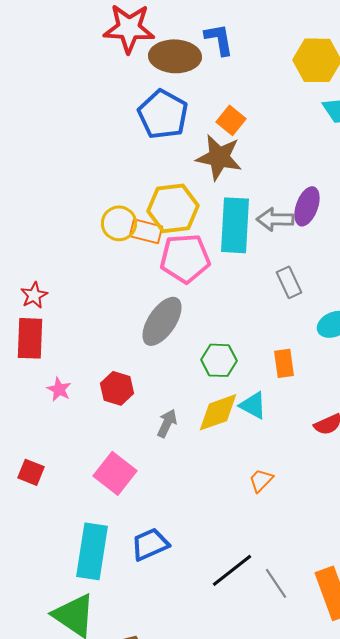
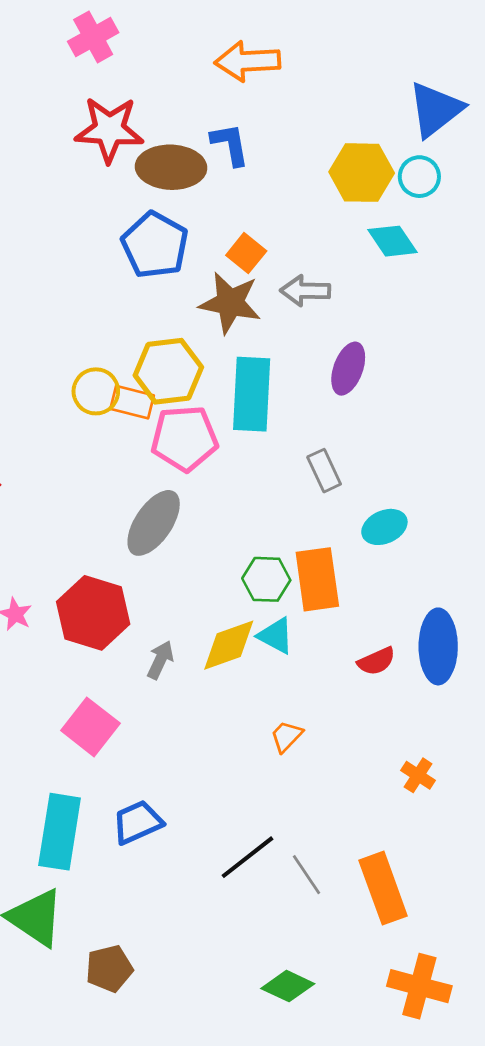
gray arrow: (275, 219) -> (305, 291), moved
green hexagon: (219, 360) -> (266, 579), moved
orange rectangle: (284, 363) -> (317, 579), size x1.6
red hexagon: (117, 388) -> (93, 613), size x1.6

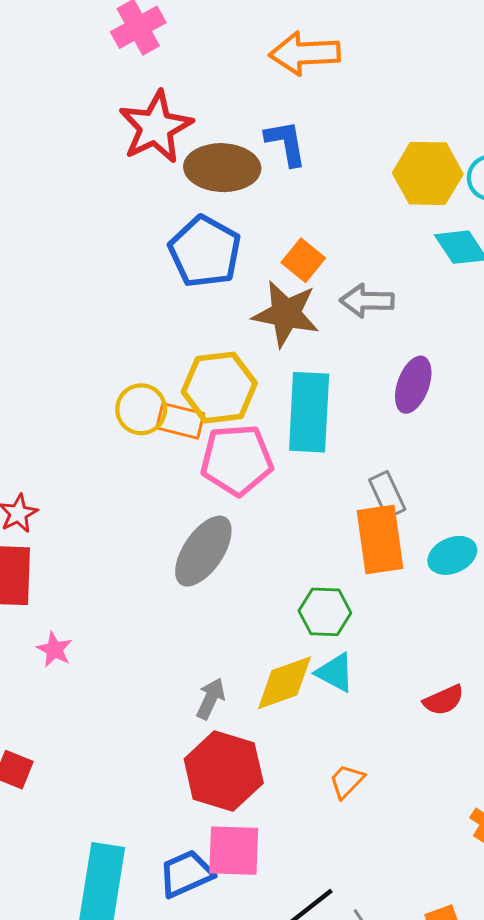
red star: (109, 130) -> (156, 127), turned -30
orange rectangle: (317, 579) -> (380, 539), moved
red hexagon: (93, 613) -> (224, 771), moved
pink square: (90, 727) -> (234, 851), moved, turned -36

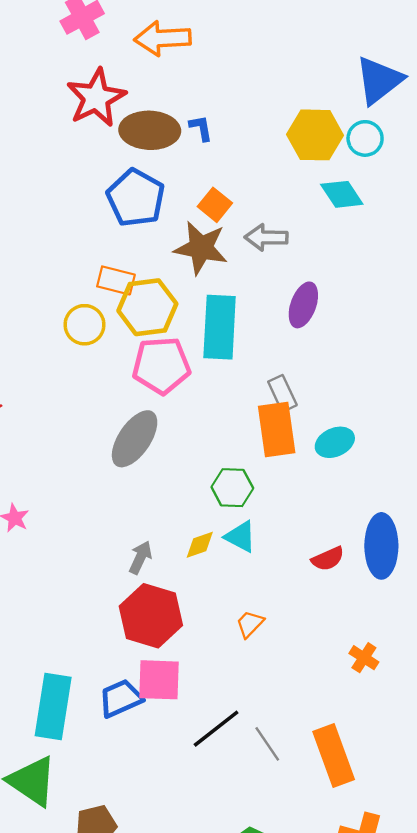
orange arrow: (305, 53) -> (163, 38), moved
blue L-shape: (286, 143) -> (201, 128), moved, size x0.7
orange rectangle: (180, 421) -> (116, 280), moved
yellow diamond: (284, 683) -> (200, 545), size x0.6

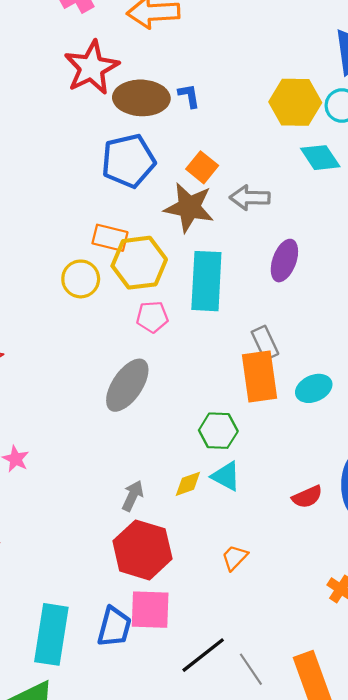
blue pentagon: (136, 198) -> (128, 161), turned 30
pink pentagon: (161, 365) -> (152, 317), size x0.6
blue trapezoid: (121, 698) -> (114, 627), turned 129

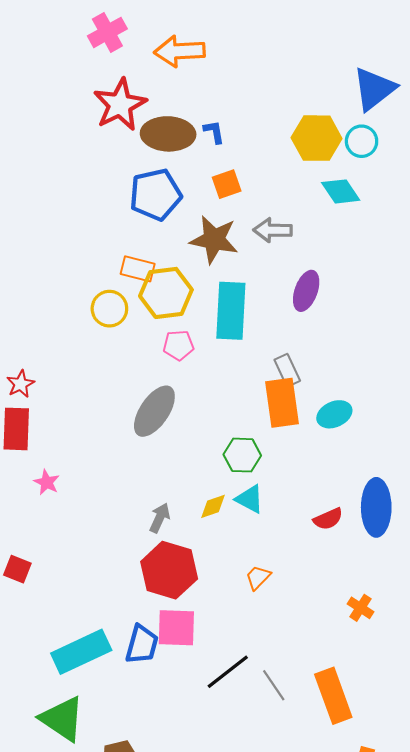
orange square: (202, 167) -> (227, 184), moved, turned 32
cyan rectangle: (51, 634) -> (81, 652), turned 56

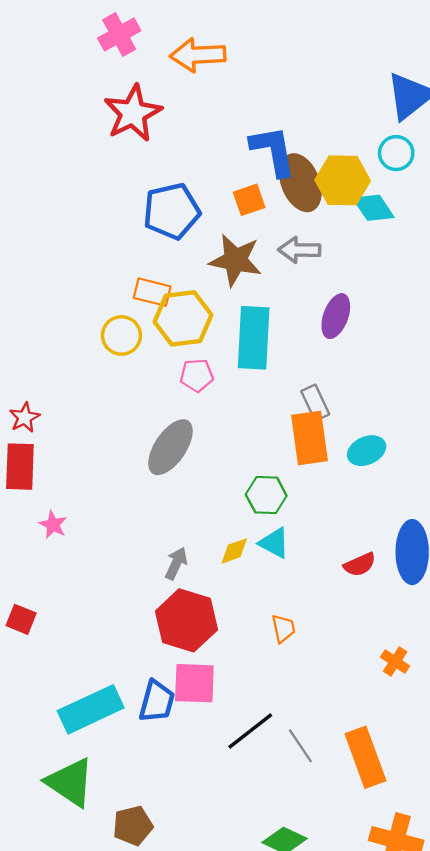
blue L-shape: (214, 132) -> (273, 151), moved, size x2.0
brown ellipse: (168, 134) -> (300, 183), moved, turned 66
yellow hexagon: (317, 138) -> (343, 180), moved
orange trapezoid: (258, 577) -> (283, 628), turned 124

